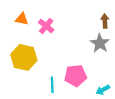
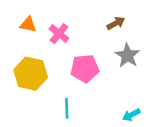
brown arrow: (105, 21) -> (116, 23), moved, turned 64
pink pentagon: (75, 76) -> (85, 68), moved

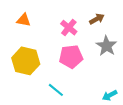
pink cross: (59, 34) -> (69, 28), moved
cyan line: (67, 108) -> (56, 90), turned -49

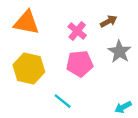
orange triangle: (24, 20) -> (26, 23), size x1.6

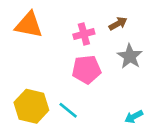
pink cross: (77, 31) -> (84, 34), turned 36
yellow hexagon: (29, 68) -> (31, 106), moved

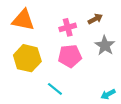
yellow hexagon: (31, 106) -> (27, 58), moved

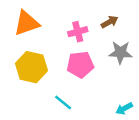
orange triangle: (23, 20) -> (27, 23), turned -30
gray star: (105, 45) -> (120, 52), turned -30

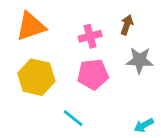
brown arrow: (109, 22) -> (127, 25), turned -42

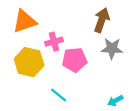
brown arrow: (127, 25) -> (102, 20), size x1.5
pink cross: (90, 36) -> (54, 42), moved

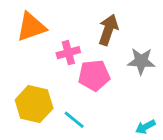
brown arrow: (102, 20) -> (108, 30), moved
yellow hexagon: (29, 62) -> (34, 104), moved

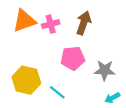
pink cross: (68, 53) -> (51, 24), moved
gray star: (141, 61) -> (105, 70), moved

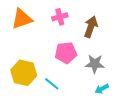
brown arrow: (84, 23) -> (91, 27), moved
pink cross: (51, 24) -> (60, 17), moved

